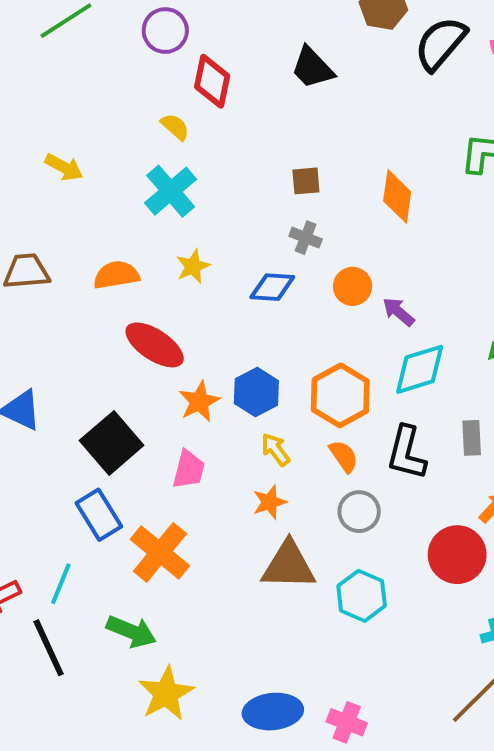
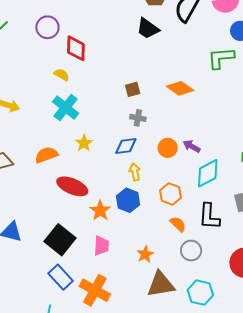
black trapezoid: (312, 68) -> (148, 28), moved
orange diamond: (397, 196) -> (180, 88), turned -52
orange circle: (353, 286) -> (168, 148), moved
orange hexagon: (340, 395) -> (170, 194), size x0.7
yellow arrow: (276, 450) -> (135, 172), moved, turned 36

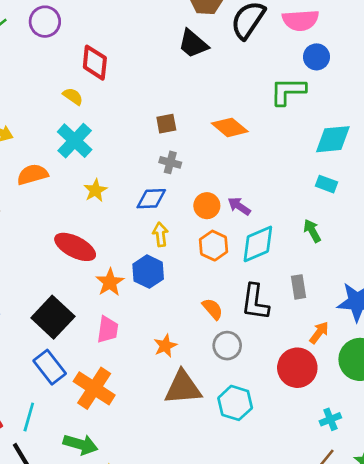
purple circle: (47, 27) -> (45, 22), moved
orange semicircle: (46, 155) -> (32, 174), moved
orange hexagon: (170, 194) -> (214, 246), moved

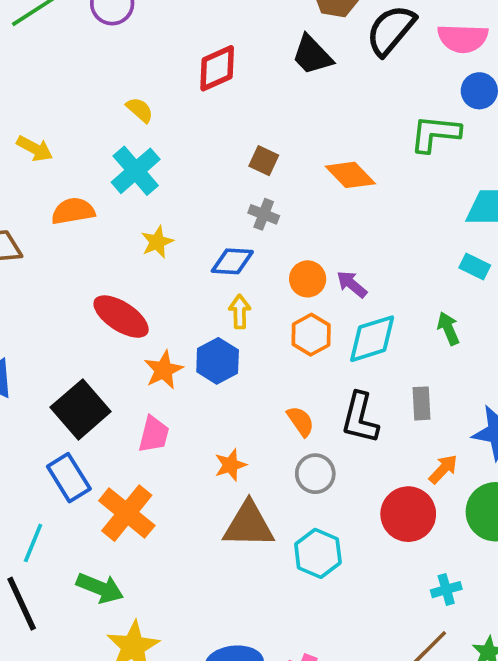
red diamond: (95, 63) -> (217, 68), moved, turned 54
brown square: (166, 124) -> (264, 161), turned 30

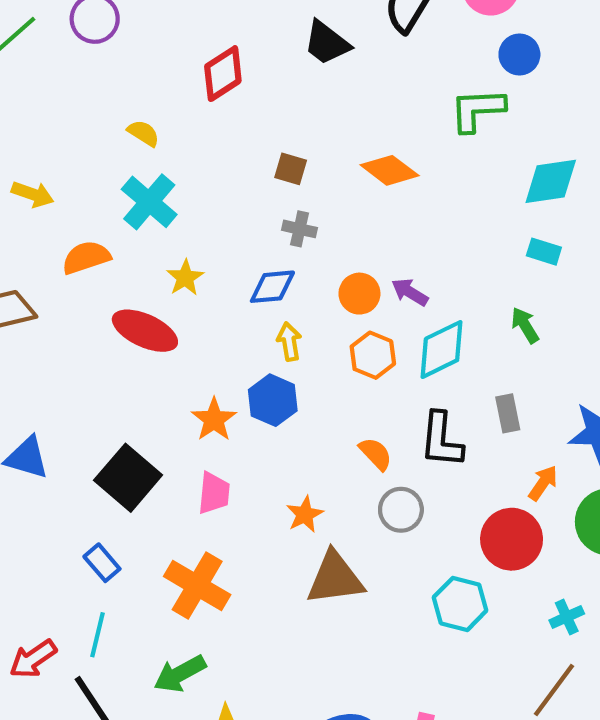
red ellipse: (121, 317) -> (145, 331), moved
blue rectangle: (69, 478) -> (102, 563), moved, size x0.7
cyan hexagon: (318, 553) -> (460, 604), moved
green arrow: (100, 588) -> (180, 674), turned 138

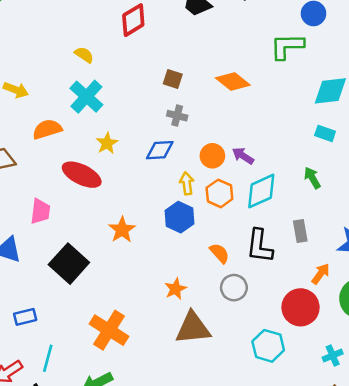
yellow arrow: (289, 342) -> (187, 183), moved
blue hexagon: (273, 400) -> (179, 217), moved
pink trapezoid: (214, 493) -> (40, 211), moved
blue rectangle: (102, 563) -> (25, 317), moved, turned -65

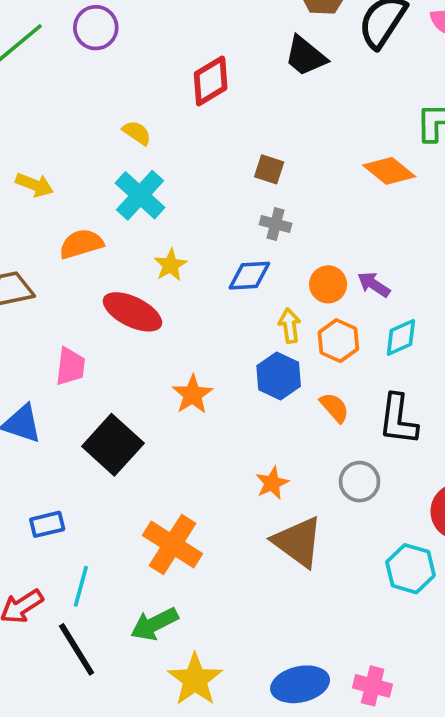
orange diamond: (233, 82) -> (389, 171), moved
cyan diamond: (261, 191) -> (401, 337), size x0.7
orange semicircle: (219, 253) -> (334, 408), moved
brown triangle: (193, 328) -> (298, 542), turned 42

